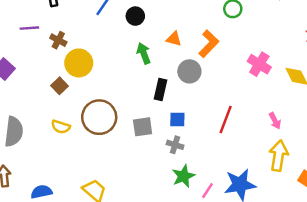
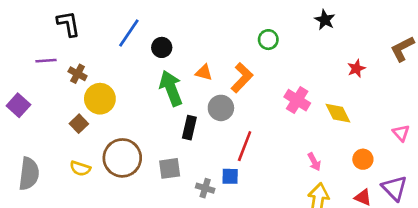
green arrow: (144, 53) -> (171, 88), size x1.5
blue square: (177, 120) -> (230, 176), moved
red line: (226, 120) -> (245, 146), moved

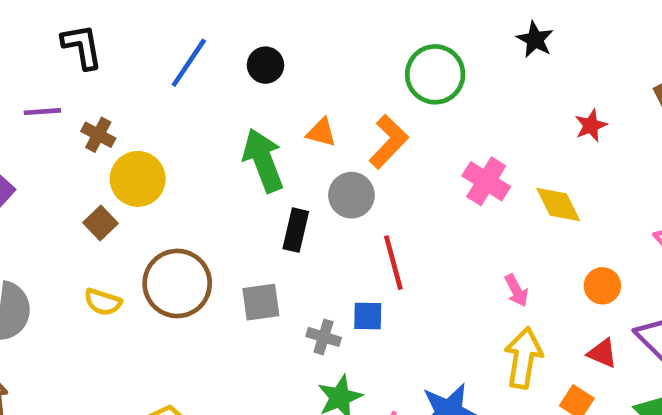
green circle: (268, 40) -> (435, 74), size x1.6
black circle: (162, 47) -> (266, 65), moved
red line: (245, 146) -> (393, 263), turned -36

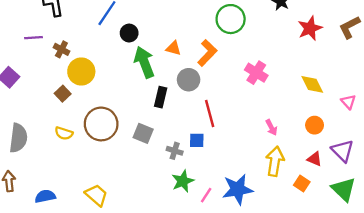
black circle: (266, 65) -> (129, 33), moved
red star: (591, 125) -> (310, 28), moved, size x1.5
yellow diamond: (558, 204) -> (312, 84), moved
gray square: (261, 302) -> (143, 133), turned 30

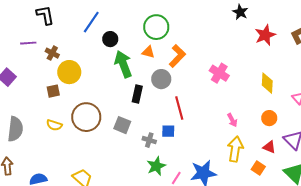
green circle: (231, 19) -> (156, 27), moved
yellow diamond: (312, 84) -> (267, 83), turned 30
brown square: (63, 94) -> (53, 91), turned 32

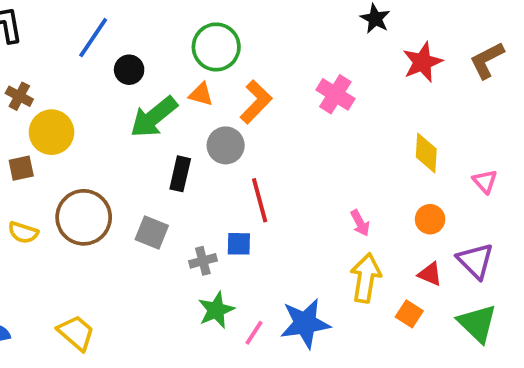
green arrow: (123, 64) -> (154, 117), turned -108
pink cross: (219, 73) -> (335, 94), moved
gray cross: (149, 140) -> (203, 261), turned -32

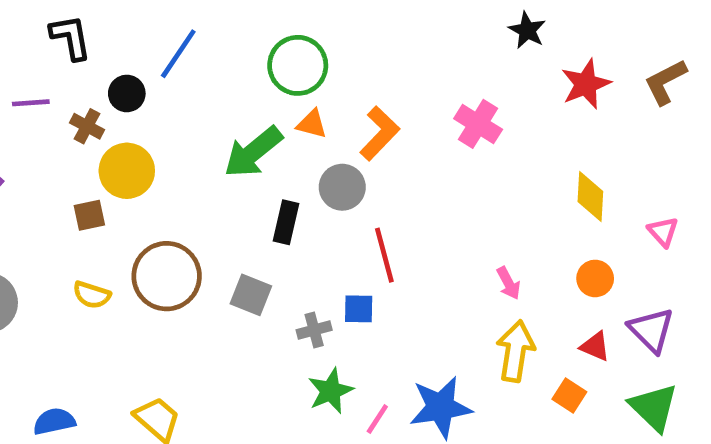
green circle: (216, 47) -> (298, 65), moved
black circle: (129, 70) -> (127, 93), moved

